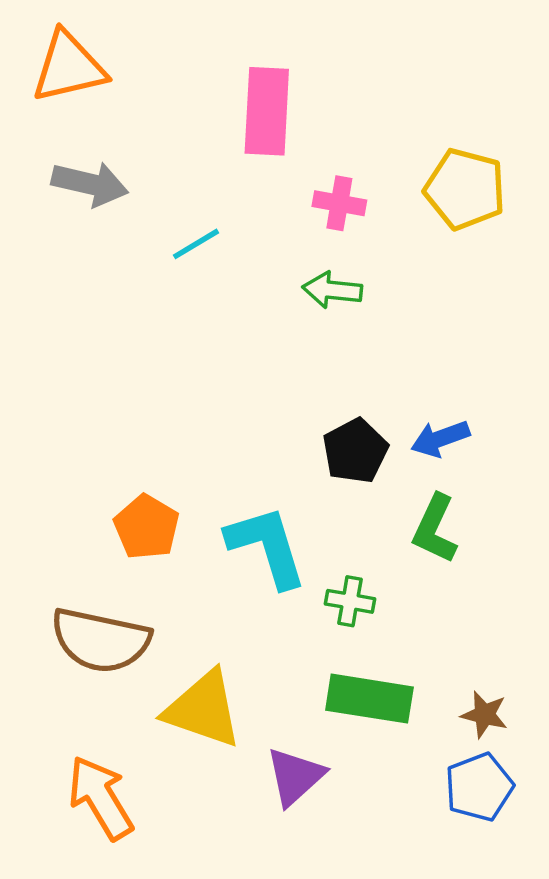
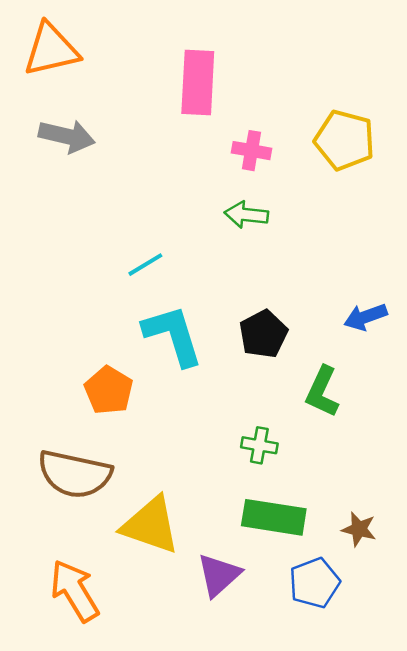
cyan line: (196, 244) -> (145, 265), moved
blue arrow: (440, 439) -> (365, 317), moved
cyan L-shape: (267, 546) -> (173, 335), moved
blue pentagon: (479, 787) -> (314, 583), moved

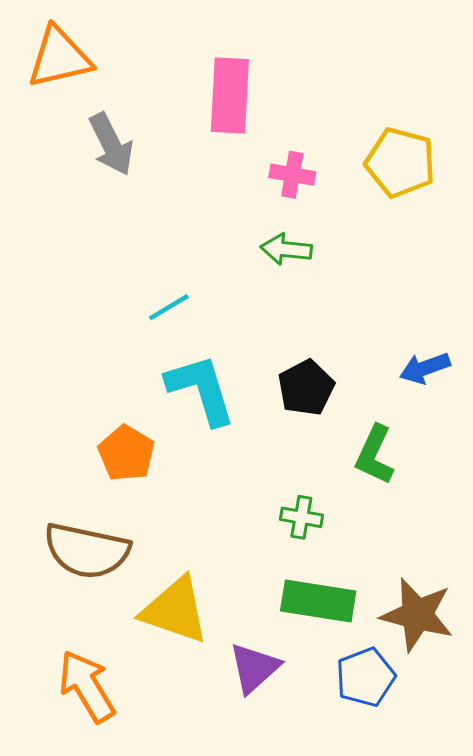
gray arrow: (67, 136) -> (111, 144), moved, turned 50
brown star: (359, 529) -> (417, 615), size x1.8

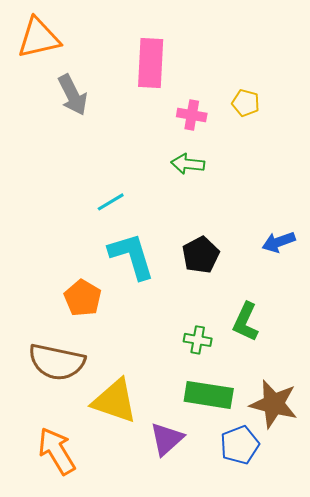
yellow pentagon: (400, 162) -> (246, 103), moved, size x0.6
green L-shape: (375, 455) -> (246, 322), moved

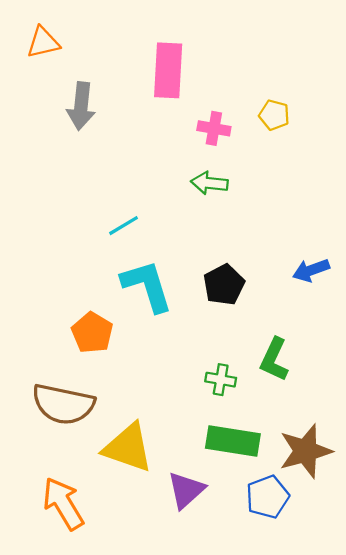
orange triangle: (39, 38) -> (43, 42), size x0.7
gray arrow: (73, 95) -> (81, 106), turned 33
brown star: (274, 404) -> (305, 451), turned -30

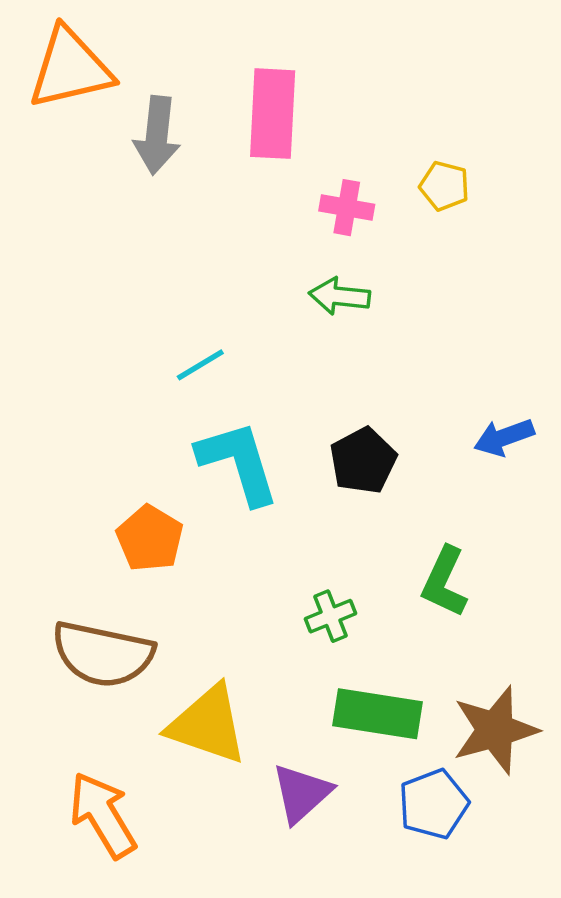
orange triangle: (43, 42) -> (70, 68), size x1.6
gray arrow: (81, 106) -> (157, 135), moved
green cross: (221, 380) -> (331, 616), moved, turned -32

